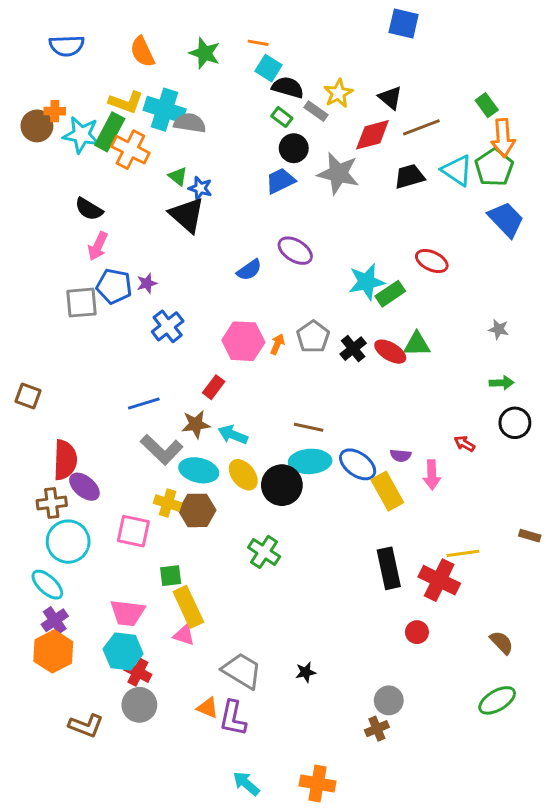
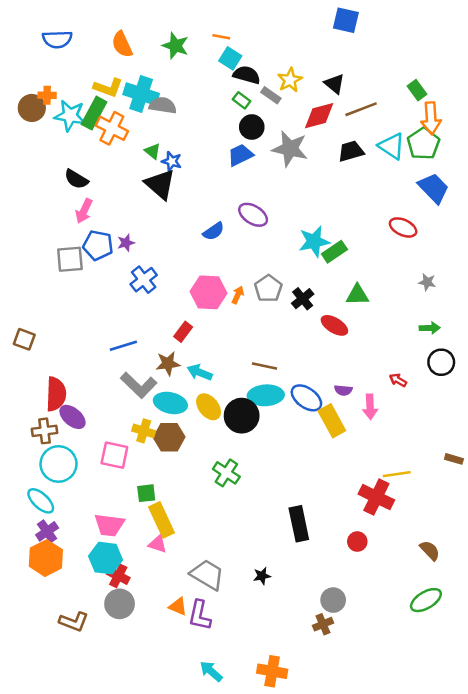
red ellipse: (432, 261) -> (403, 227), moved
red ellipse: (390, 352) -> (334, 325), moved
black rectangle: (389, 568) -> (299, 524), moved

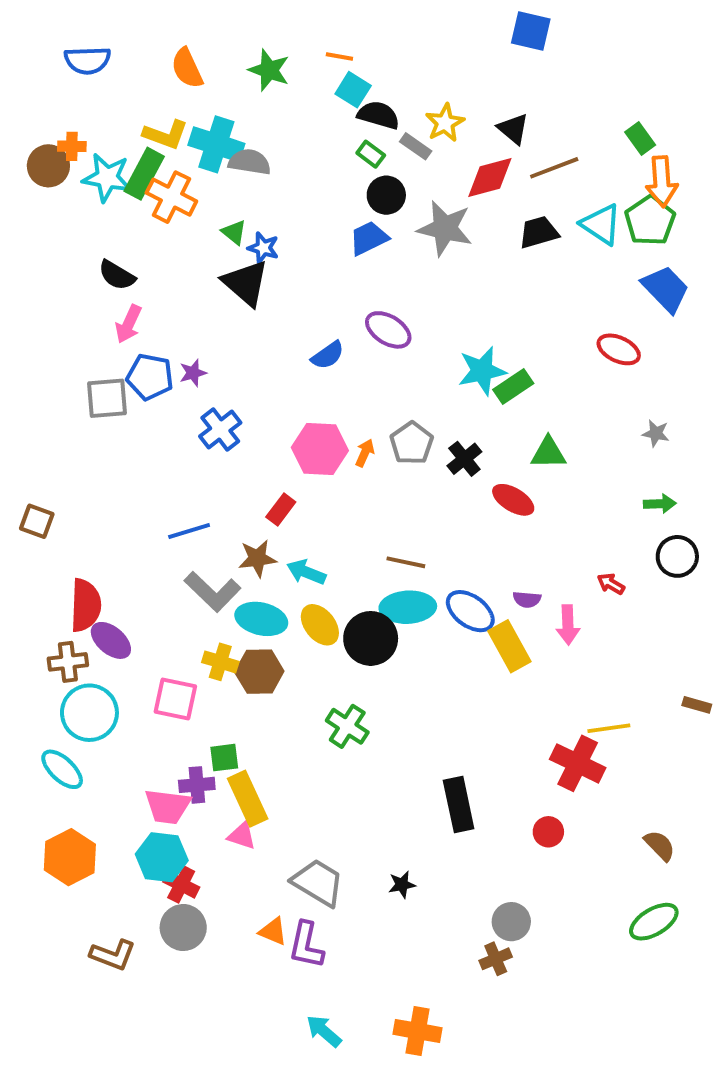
purple cross: (47, 531) -> (197, 785), moved, turned 30

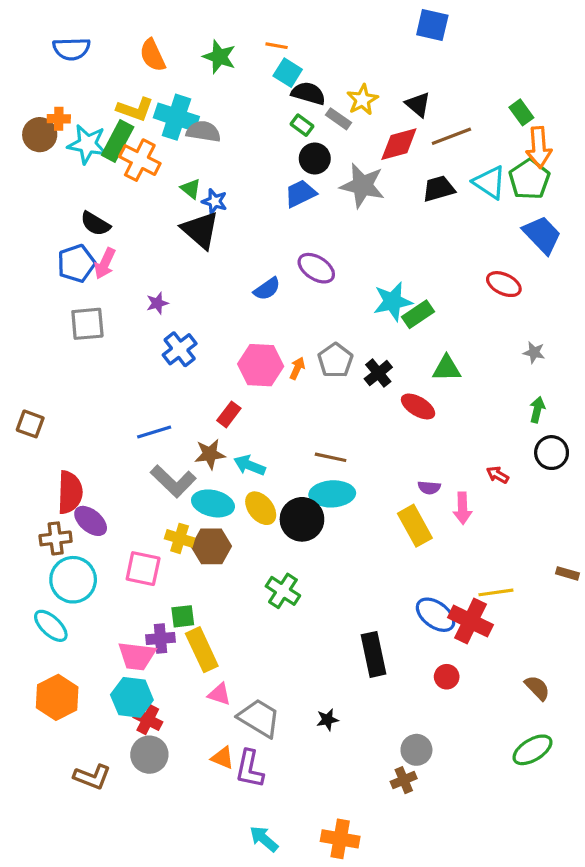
blue pentagon: (150, 377) -> (76, 263), moved, turned -30
green arrow: (660, 504) -> (537, 410), turned -75
blue ellipse: (470, 611) -> (436, 615), moved
pink triangle: (242, 836) -> (219, 694), moved

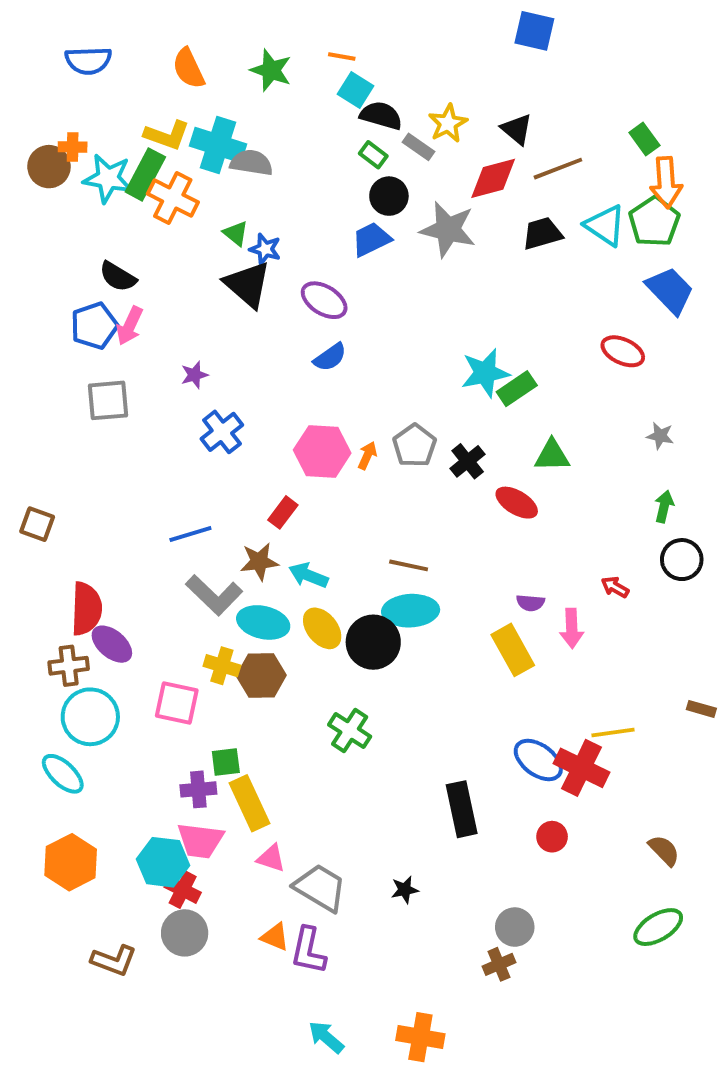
purple ellipse: (316, 268) -> (324, 300), moved
pink trapezoid: (137, 656) -> (200, 841), moved

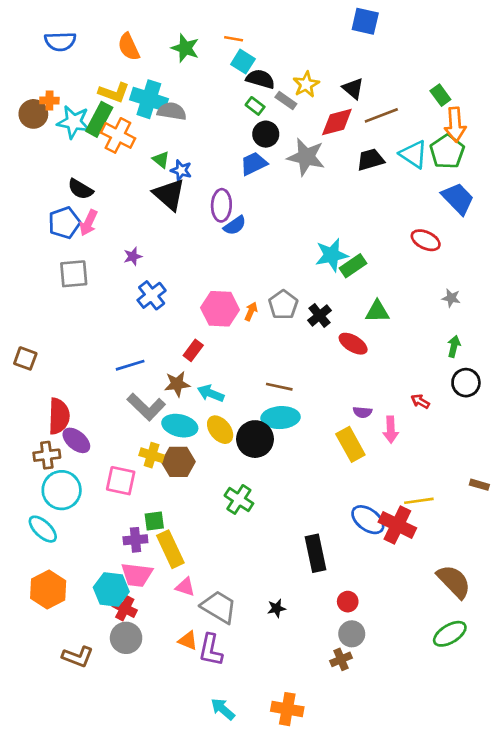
purple ellipse: (324, 300) -> (221, 205), turned 60
blue semicircle: (330, 357) -> (235, 225), moved
red circle: (552, 837) -> (348, 602), moved
brown semicircle: (664, 850) -> (454, 581), size x1.6

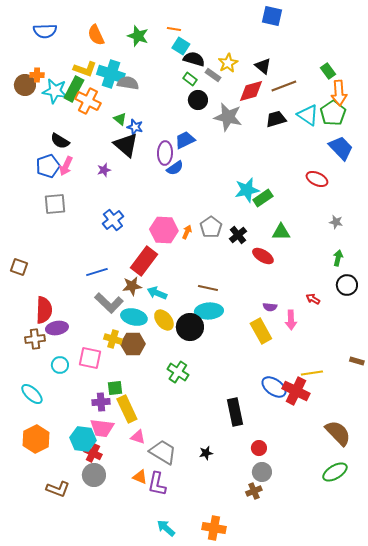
blue trapezoid: (254, 164) -> (185, 140), moved
purple star: (133, 256) -> (104, 170), moved
red rectangle: (193, 350) -> (144, 261), size x1.8
purple ellipse: (76, 440) -> (57, 328), turned -50
cyan circle: (62, 490) -> (60, 365), moved, size x0.6

